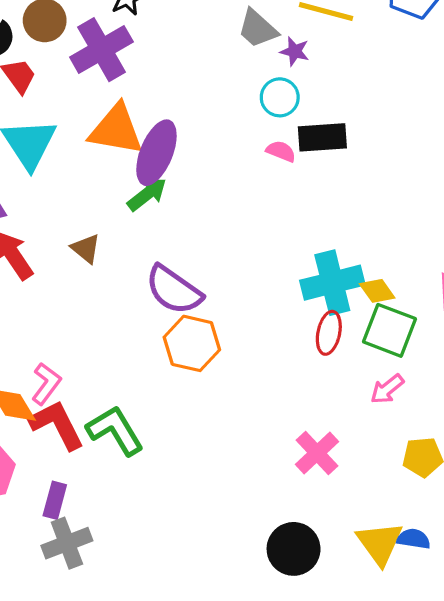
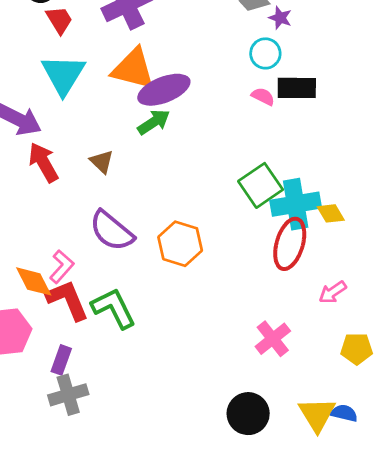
purple ellipse: (156, 153) -> (164, 90), turned 42
purple semicircle: (174, 290) -> (112, 231), moved
green square: (390, 330) -> (261, 185), moved, turned 30
red ellipse: (329, 333) -> (290, 244), size x1.5

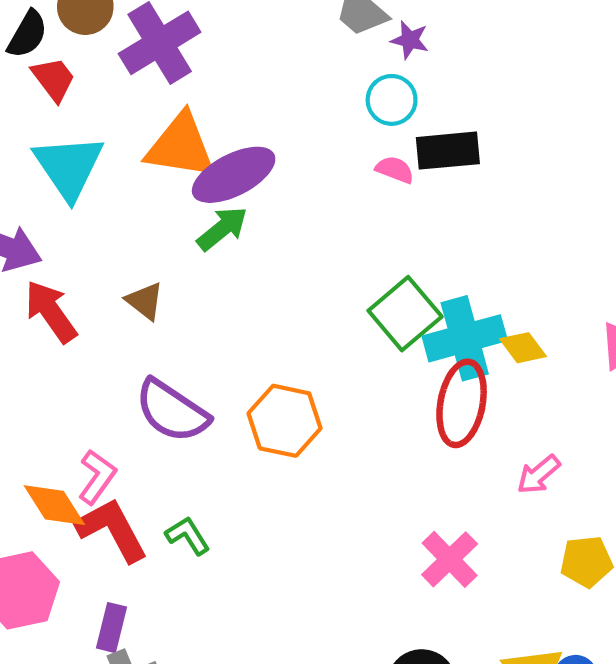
green L-shape: (114, 308) -> (188, 536), size x0.6

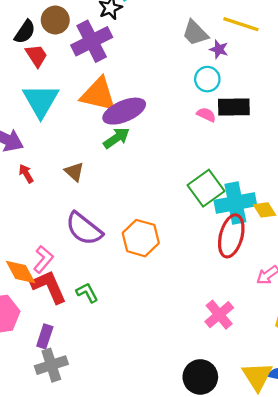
red arrow: (51, 312) -> (26, 174), size x0.6

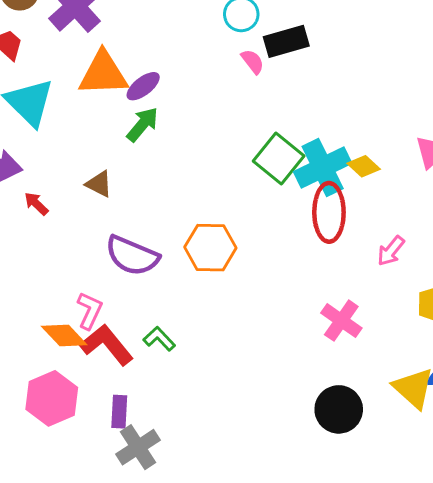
purple ellipse: (124, 111) -> (143, 86), size x0.6
pink semicircle: (206, 115) -> (253, 61), turned 42

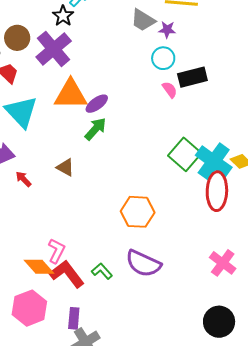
cyan cross: (323, 167) -> (214, 161), turned -30
purple semicircle: (132, 256) -> (143, 264), moved

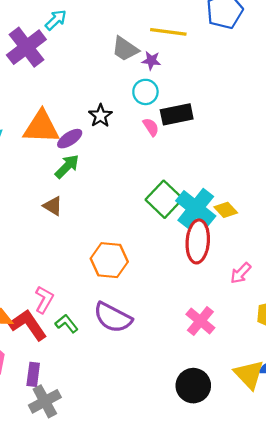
black star: (63, 16) -> (100, 116), moved
purple cross: (54, 49) -> (26, 47), moved
brown triangle: (65, 167) -> (53, 206), moved
pink L-shape: (56, 251) -> (44, 300), moved

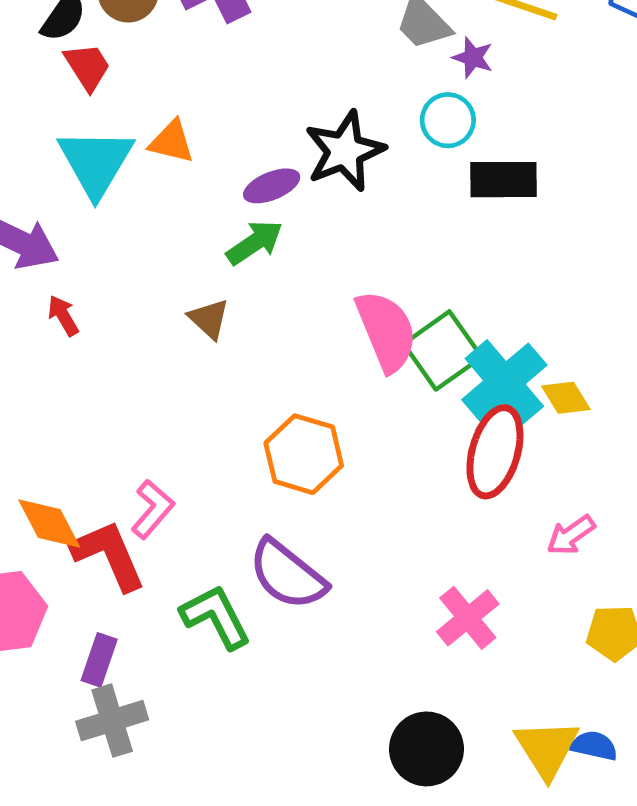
black star: (100, 116) -> (345, 151), size x1.6
orange triangle: (41, 127) -> (172, 142), moved, size x0.6
pink semicircle: (151, 127) -> (386, 331), moved, size x2.0
green L-shape: (67, 324) -> (216, 617), moved, size x1.5

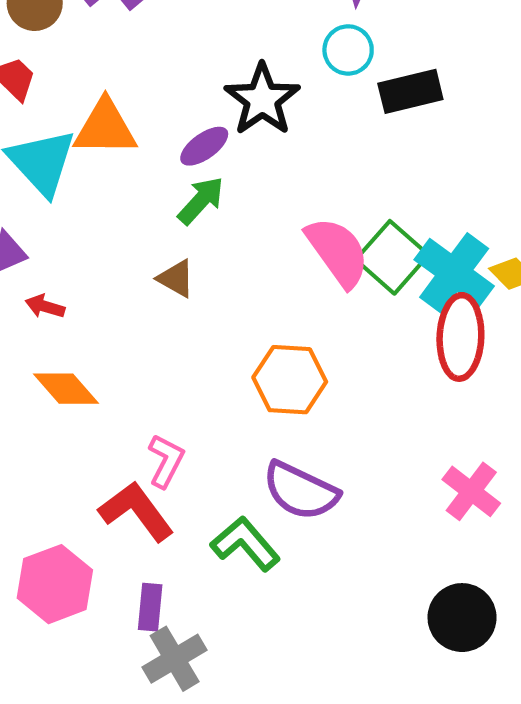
orange triangle: (172, 142) -> (105, 128), size x1.5
red arrow: (63, 316) -> (45, 306), turned -30
orange diamond: (49, 524) -> (66, 389), moved

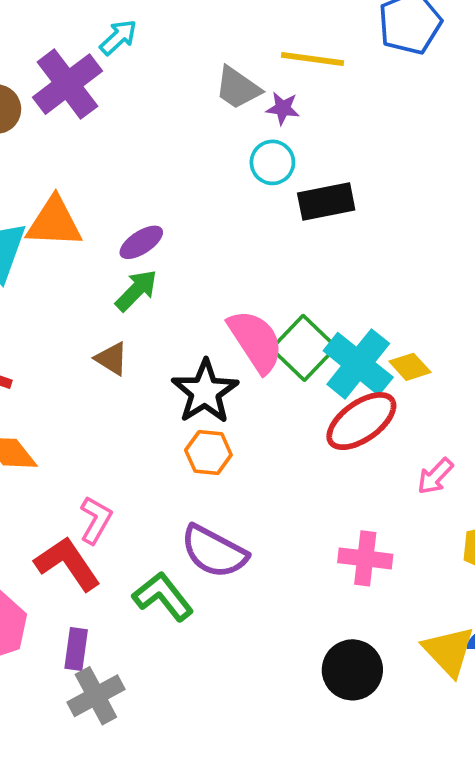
black star: (262, 99) -> (205, 392), moved
red ellipse: (460, 337) -> (361, 421), turned 50
orange hexagon: (290, 380) -> (208, 453), size x0.7
pink cross: (471, 491) -> (365, 558), turned -33

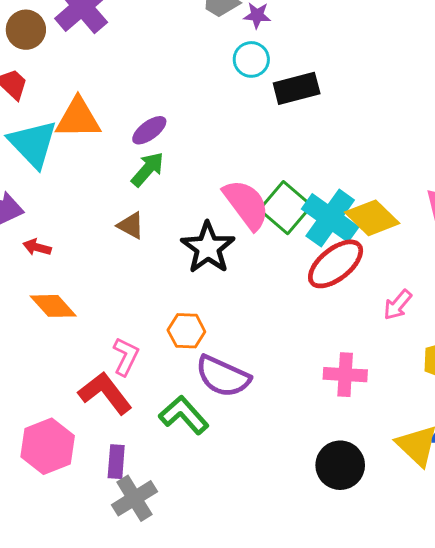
yellow diamond: (410, 367) -> (372, 218), size x1.6
orange hexagon: (208, 453) -> (186, 331), moved

